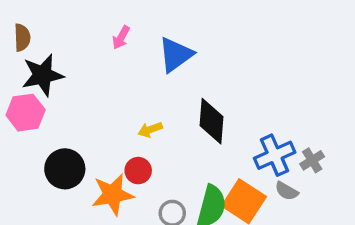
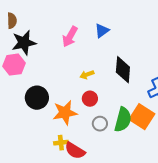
pink arrow: (121, 38) -> (70, 37), moved, size x1.5
blue triangle: (176, 55) -> (102, 31), size x0.7
red circle: (138, 171) -> (90, 99), moved

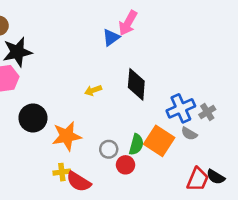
pink arrow: (70, 37) -> (128, 23), moved
red circle: (90, 99) -> (126, 165), moved
green semicircle: (123, 120) -> (136, 144), size x0.7

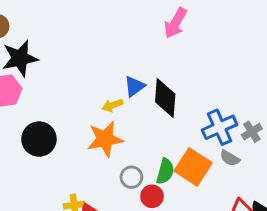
pink arrow: (128, 23) -> (175, 23), moved
blue triangle: (111, 37) -> (134, 86), moved
orange star: (67, 136) -> (105, 139), moved

